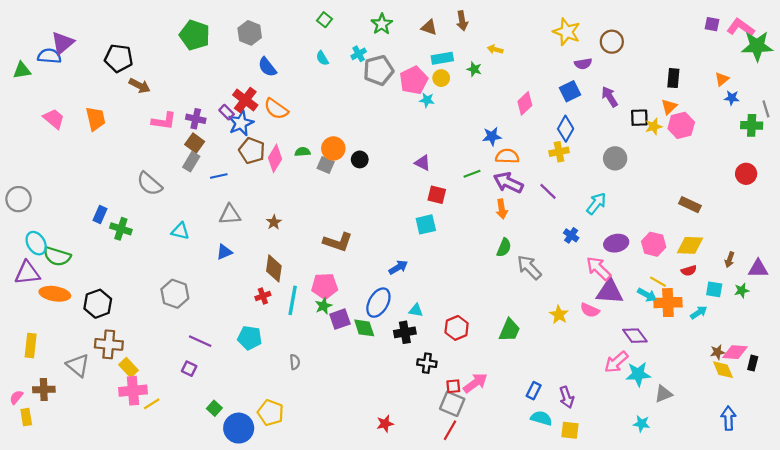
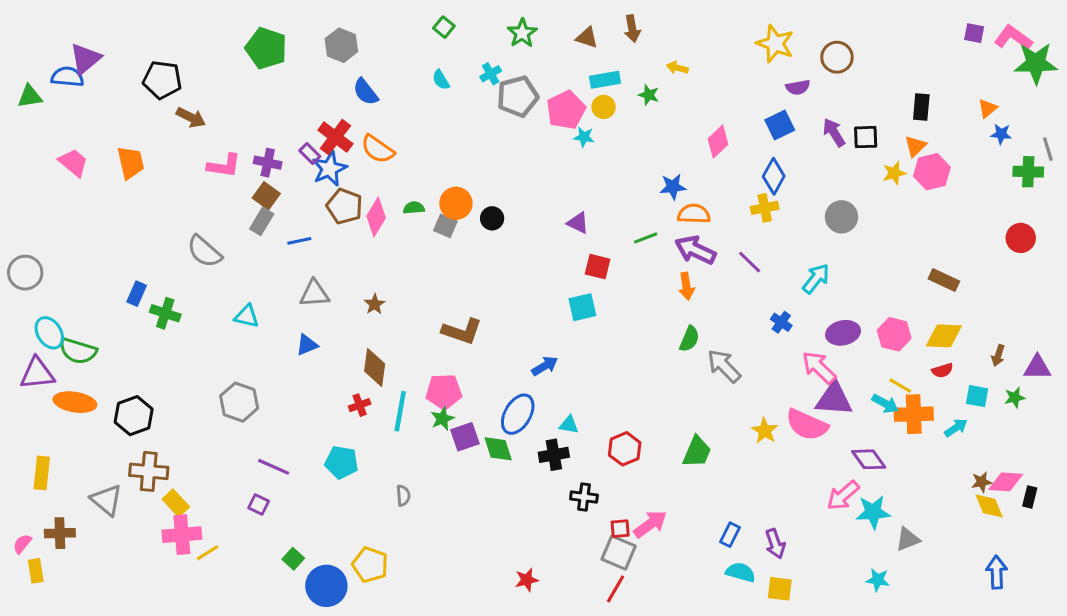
black square: (639, 118) -> (866, 137), moved
pink semicircle: (590, 310) -> (807, 425), size x1.6

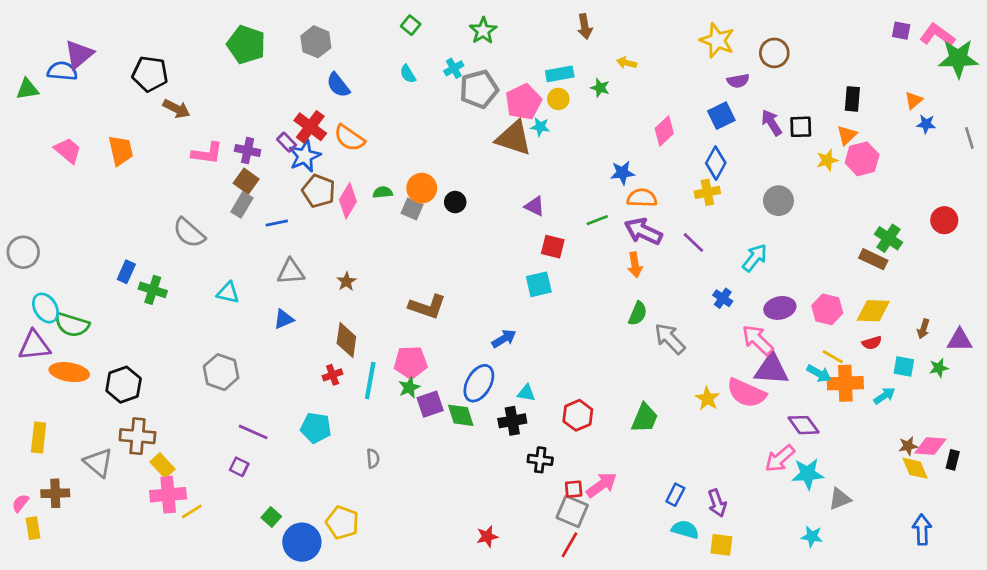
brown triangle: (587, 38) -> (514, 138), moved, size x1.8
green cross: (1028, 172) -> (889, 238), moved, turned 32

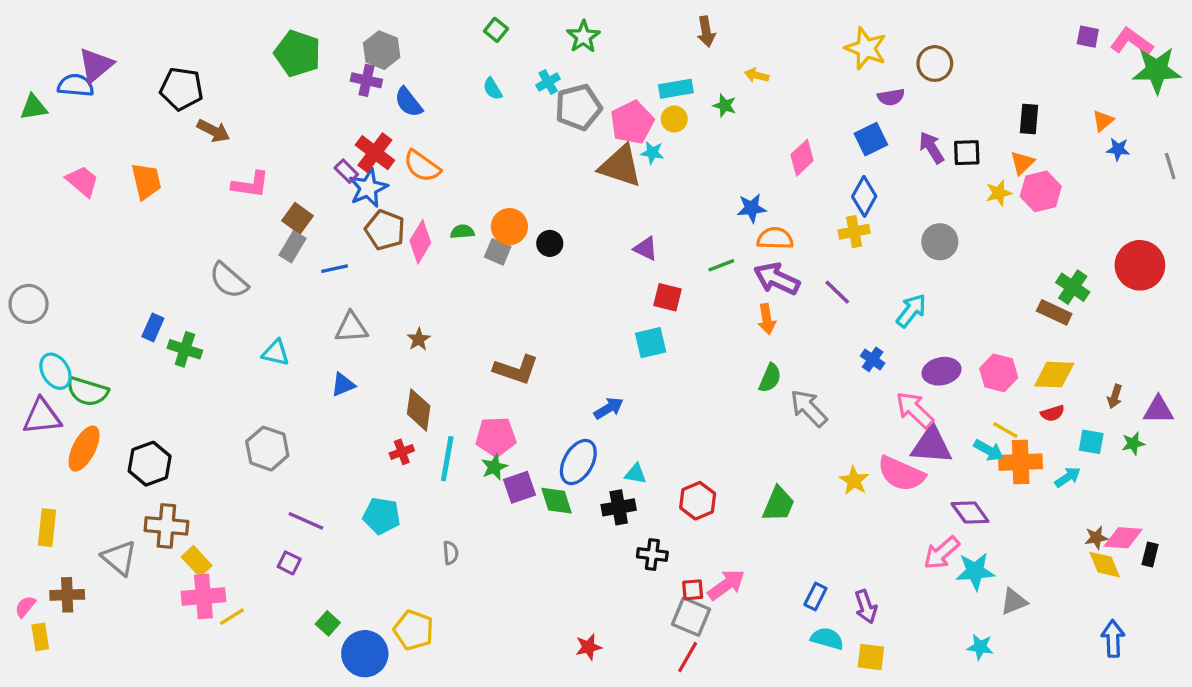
purple cross: (248, 150) -> (366, 80), moved
red circle: (944, 220) -> (1140, 265), size x1.5
orange ellipse: (69, 372) -> (84, 449), turned -72

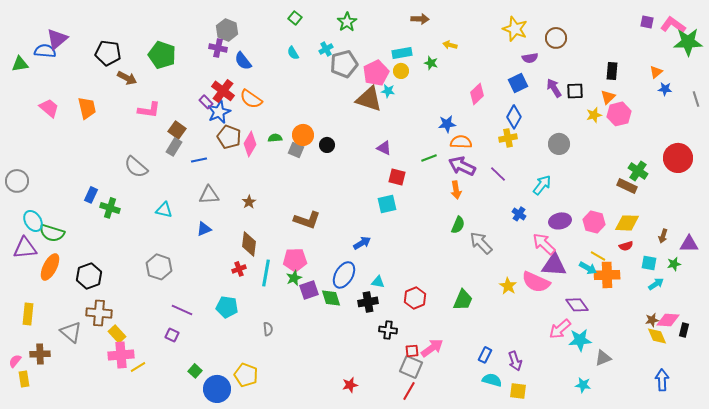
brown arrow: (706, 32) -> (420, 19), turned -78
green pentagon: (298, 53) -> (162, 55), moved
cyan arrow: (1068, 477) -> (656, 284), moved

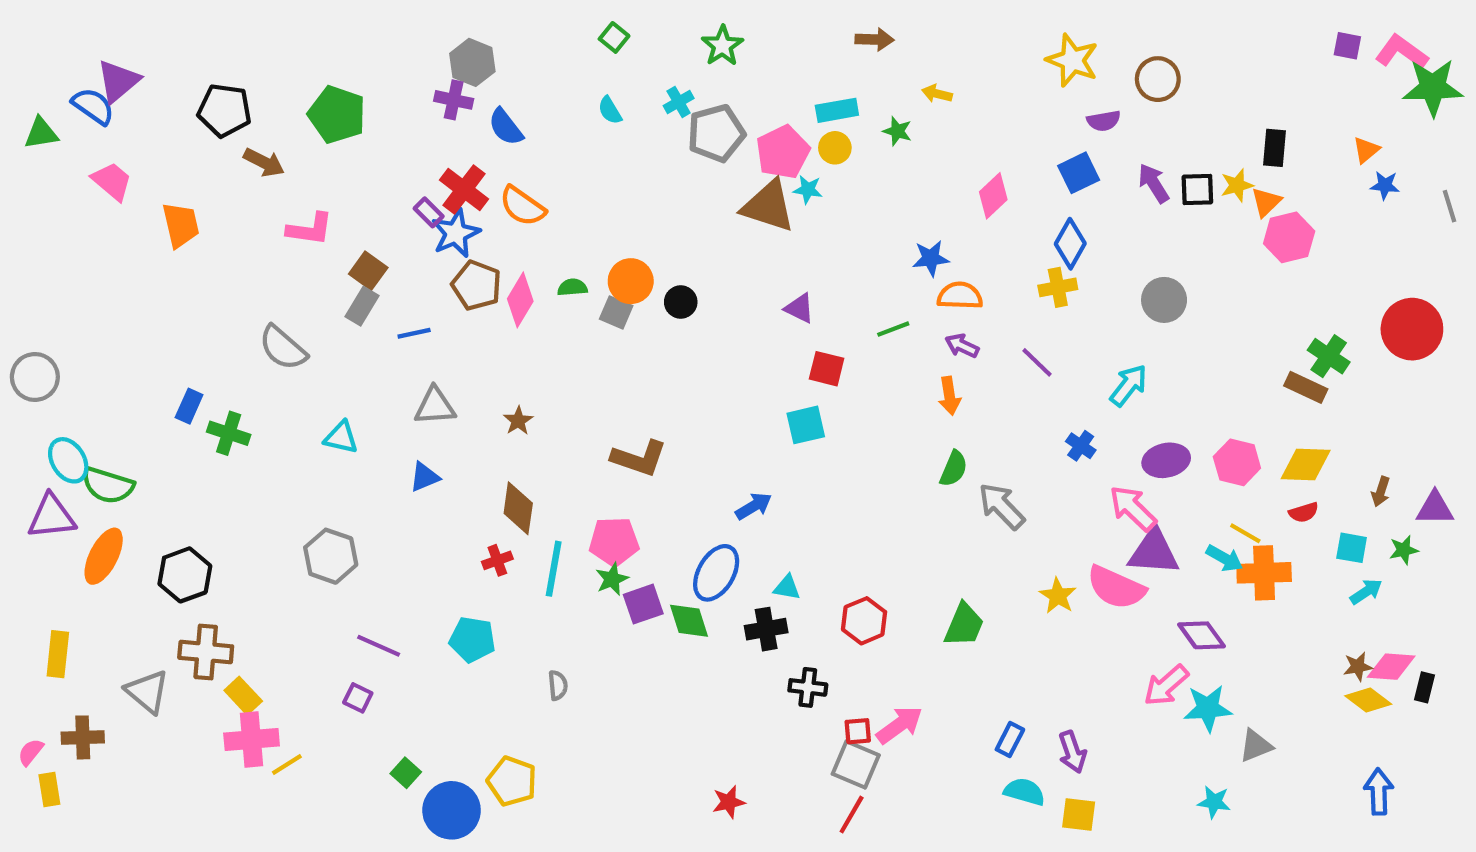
blue semicircle: (45, 51) -> (93, 106), turned 30
pink trapezoid: (49, 108) -> (112, 181), moved
yellow star: (594, 115) -> (1237, 185), moved
purple arrow: (462, 166) -> (962, 346), size x0.6
yellow diamond: (657, 336) -> (1368, 700), turned -30

